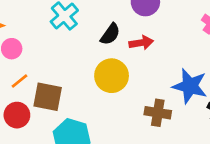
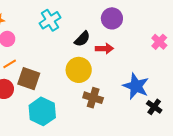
brown cross: (158, 113) -> (93, 98), moved

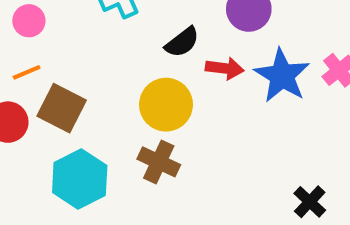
blue star: (136, 86) -> (282, 76), moved
brown cross: (93, 98) -> (159, 162), moved

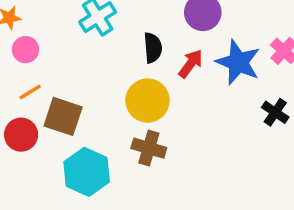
black semicircle: (182, 42) -> (153, 48), turned -48
red arrow: (225, 68) -> (191, 64), turned -52
black cross: (310, 202) -> (275, 112), moved

